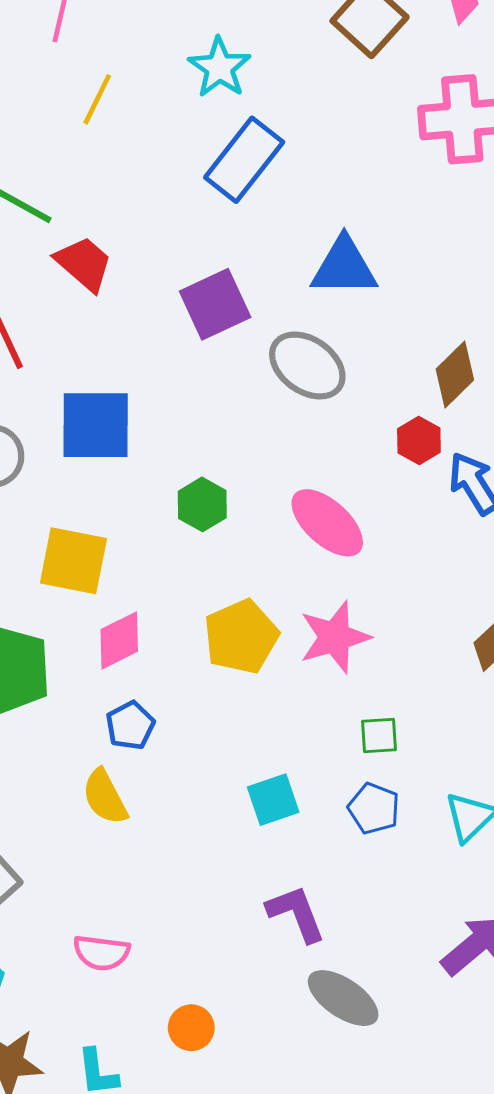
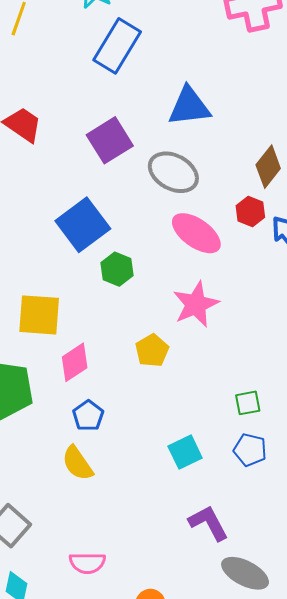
blue square: (96, 425) -> (83, 225), moved, turned -30
pink ellipse: (327, 523) -> (196, 233), moved
yellow pentagon: (241, 637) -> (152, 351), size x0.7
pink star: (335, 637) -> (196, 304), moved

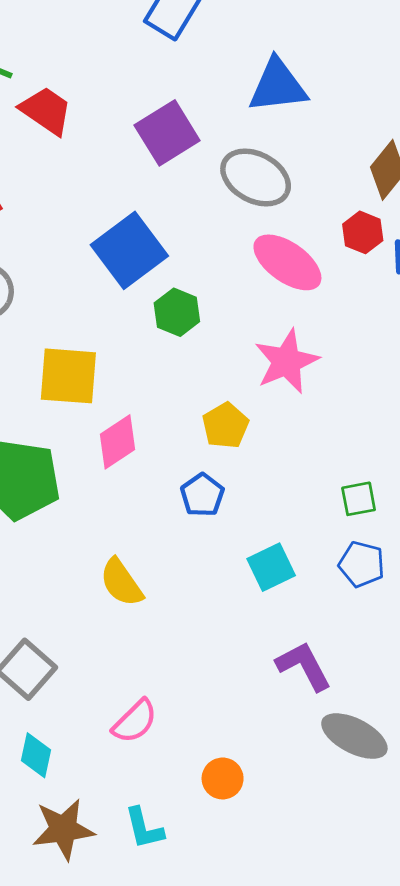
blue pentagon: (88, 416) -> (202, 495), moved
pink semicircle: (87, 563) -> (135, 721), turned -45

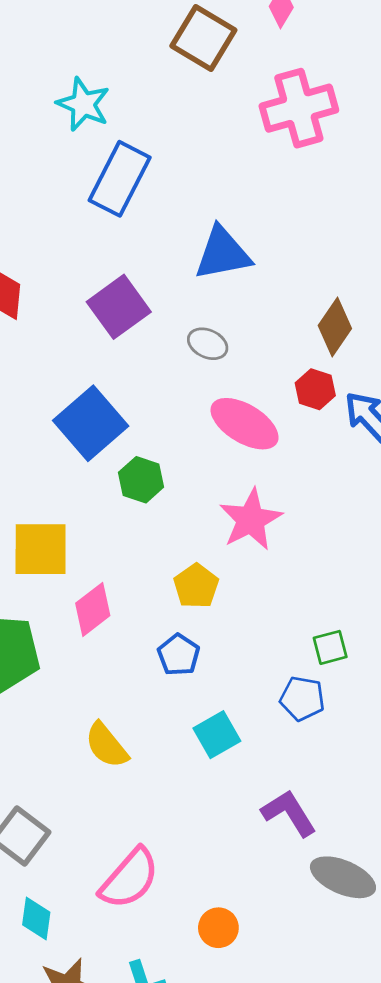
gray ellipse: (256, 177) -> (208, 344), size x0.6
blue pentagon: (362, 564) -> (302, 698), moved
cyan square: (271, 567) -> (217, 735), moved
pink semicircle: (135, 721) -> (129, 879), size x1.4

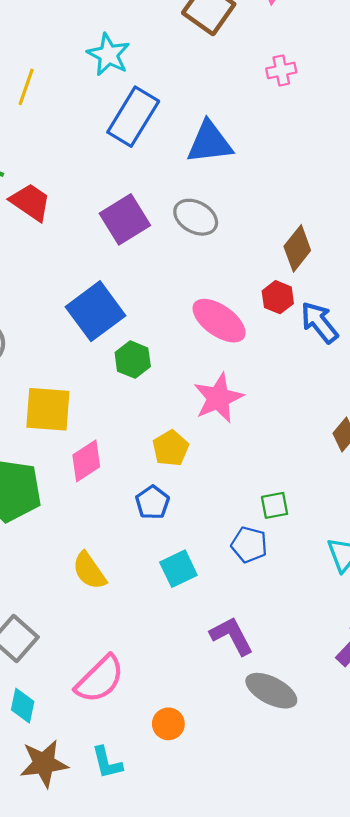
pink cross: (299, 108) -> (281, 70), size x0.5
blue triangle: (223, 253) -> (210, 142), moved
gray ellipse: (208, 344) -> (196, 217), moved, size x1.4

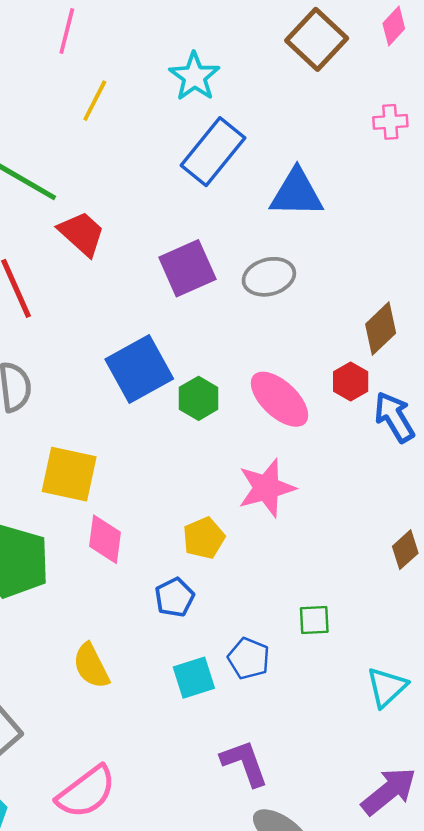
gray ellipse: (196, 217) -> (269, 277), turned -51
green hexagon: (133, 360) -> (199, 398), moved
pink diamond: (86, 461) -> (105, 539), turned -57
blue pentagon: (249, 545) -> (249, 658), moved

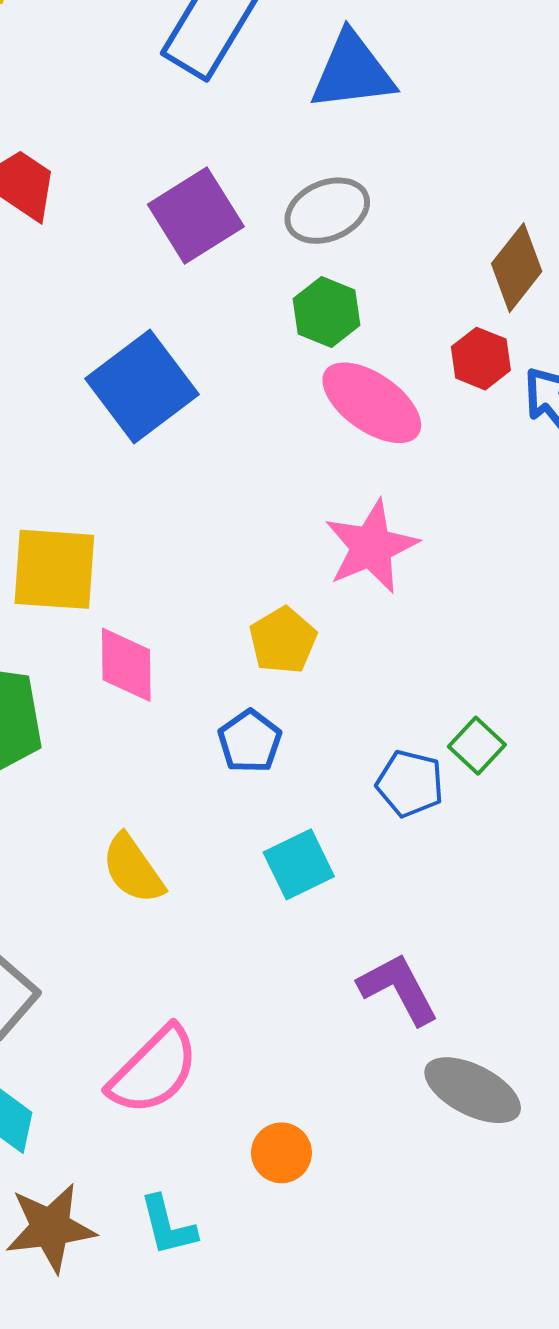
green hexagon: (199, 398) -> (327, 312), moved
green square: (314, 620) -> (477, 746), turned -36
blue pentagon: (249, 658) -> (410, 784), moved

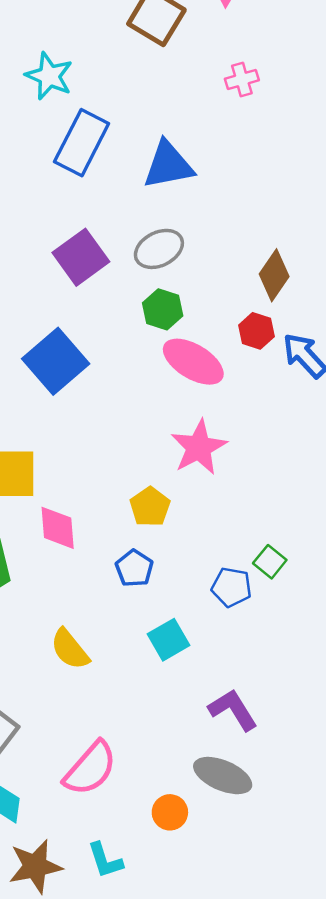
gray ellipse: (473, 1090) -> (223, 776), moved

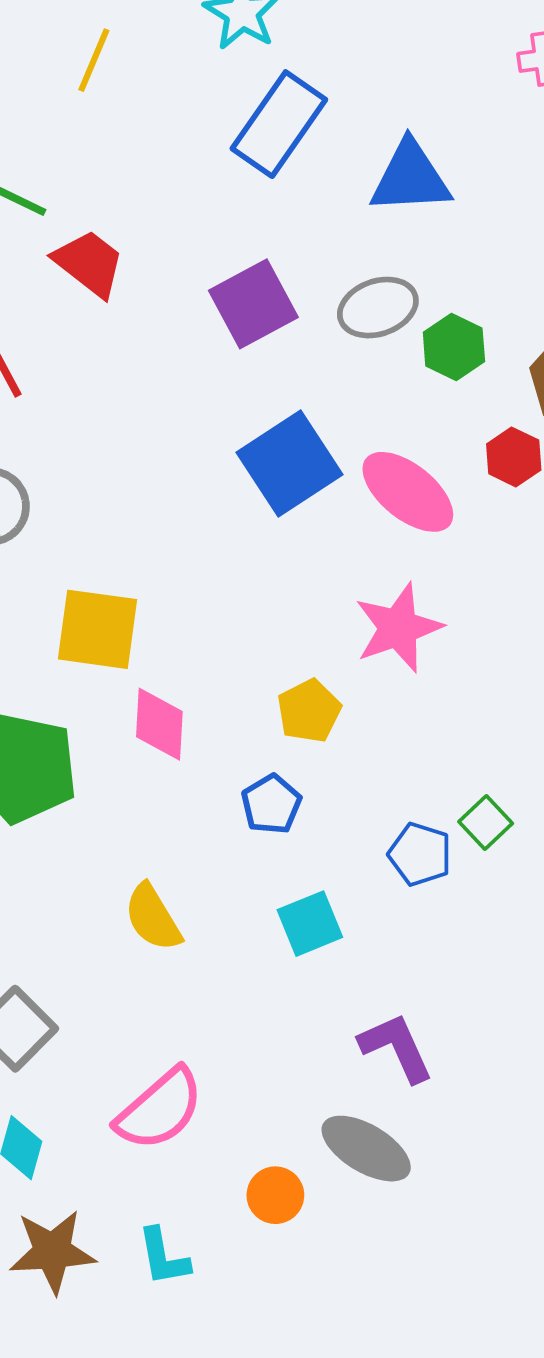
green hexagon: (163, 309) -> (454, 347), moved
blue square: (56, 361) -> (289, 463), moved

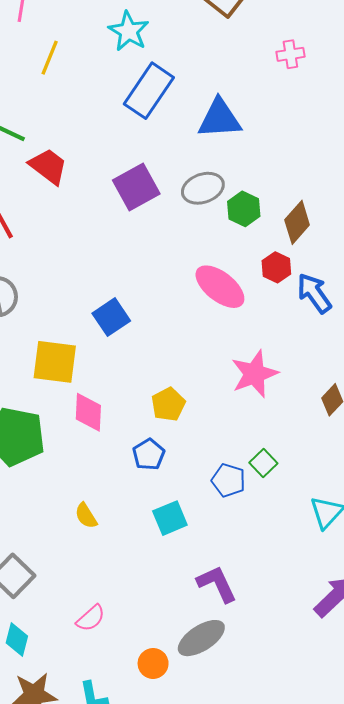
blue square: (289, 463) -> (111, 317), moved, size x0.7
pink star: (398, 628) -> (254, 374), moved
yellow semicircle: (153, 918) -> (86, 516), size x0.7
pink semicircle: (160, 1109) -> (91, 618), size x0.6
gray ellipse: (366, 1149) -> (201, 638), turned -63

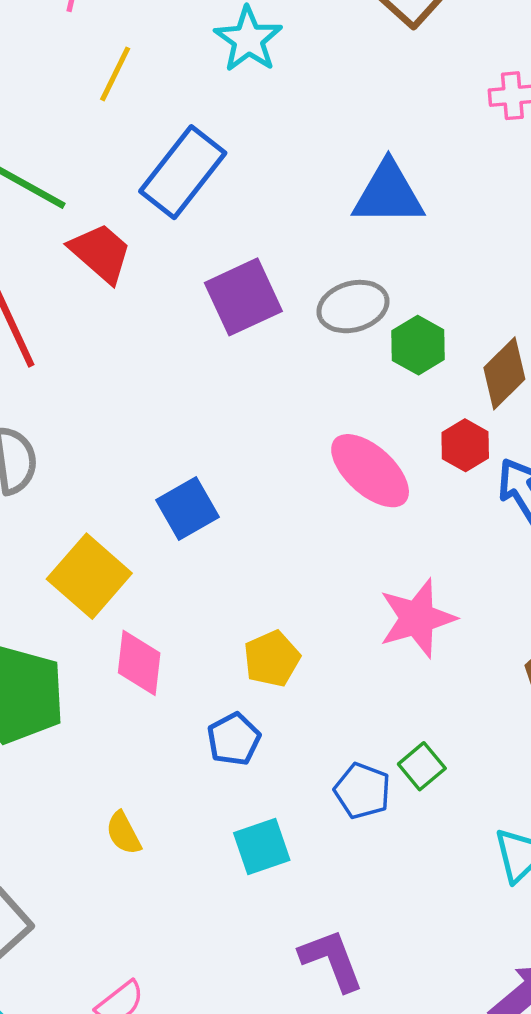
blue rectangle: (149, 91) -> (183, 172), moved
yellow square: (55, 362) -> (89, 576), turned 30

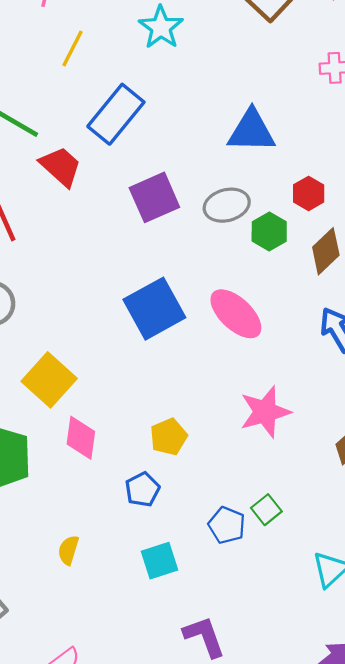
red hexagon: (465, 445) -> (309, 193), moved
blue square: (187, 508) -> (154, 309), moved, size x1.5
yellow semicircle: (123, 833) -> (68, 550), turned 44

